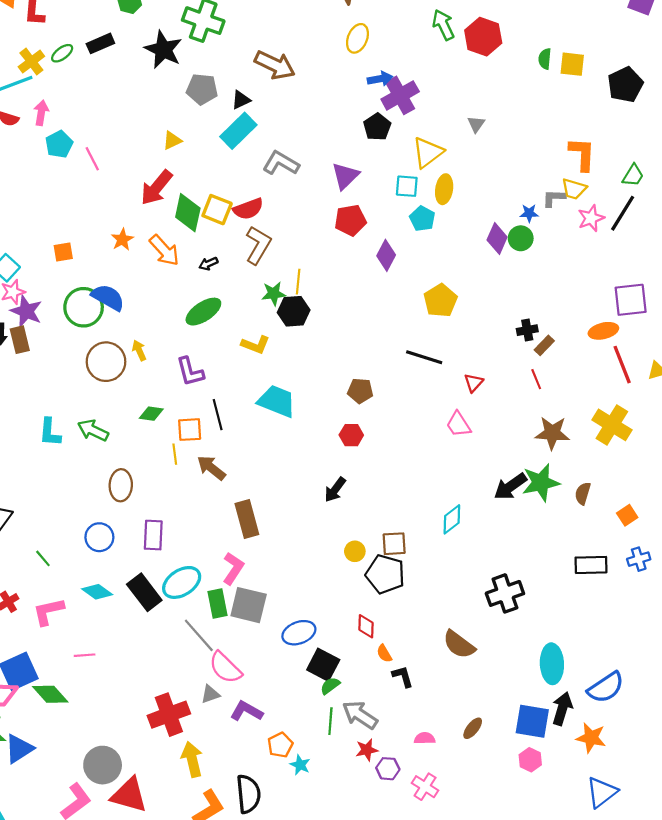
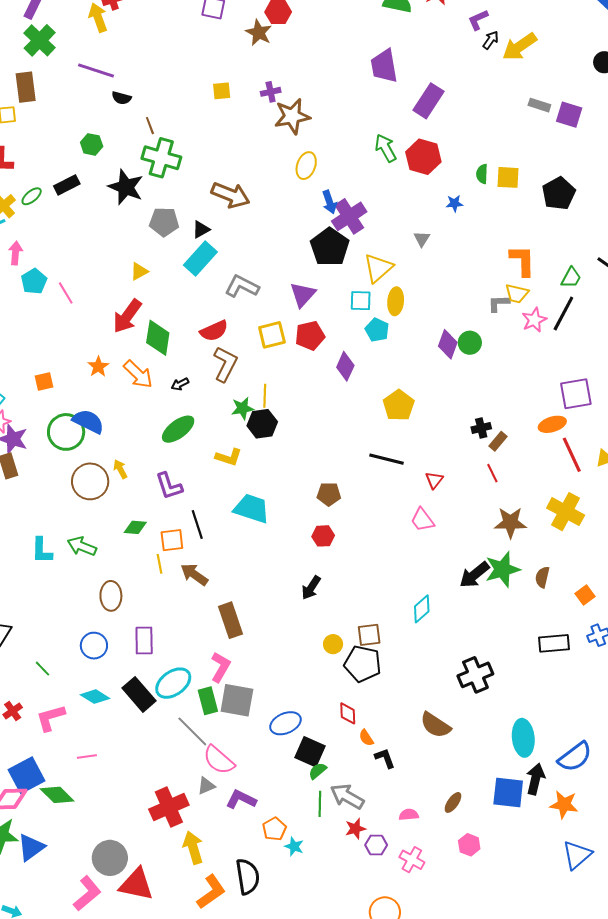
blue arrow: (380, 79) -> (329, 202), turned 85
black pentagon: (377, 127) -> (330, 247), size x1.5
yellow square: (217, 210) -> (272, 335), moved, turned -32
blue star: (529, 213) -> (454, 203), moved
pink hexagon: (530, 760) -> (469, 845), moved

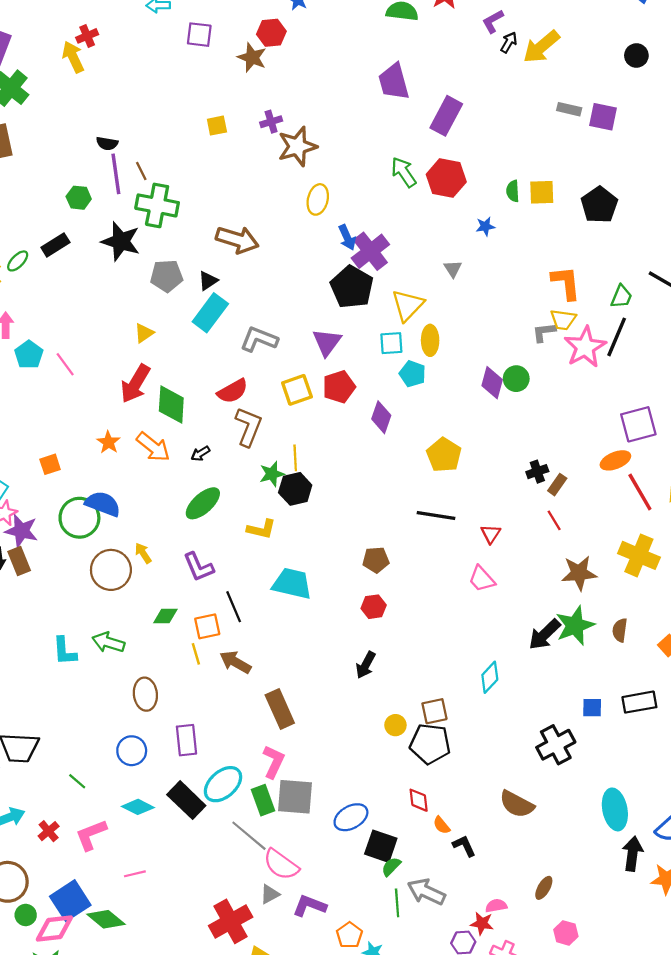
purple line: (96, 70) -> (116, 174), moved, turned 69
pink star: (534, 320) -> (585, 347), size x1.5
blue square: (508, 793) -> (592, 708), moved, size x0.6
red star: (355, 829) -> (482, 923), moved, turned 30

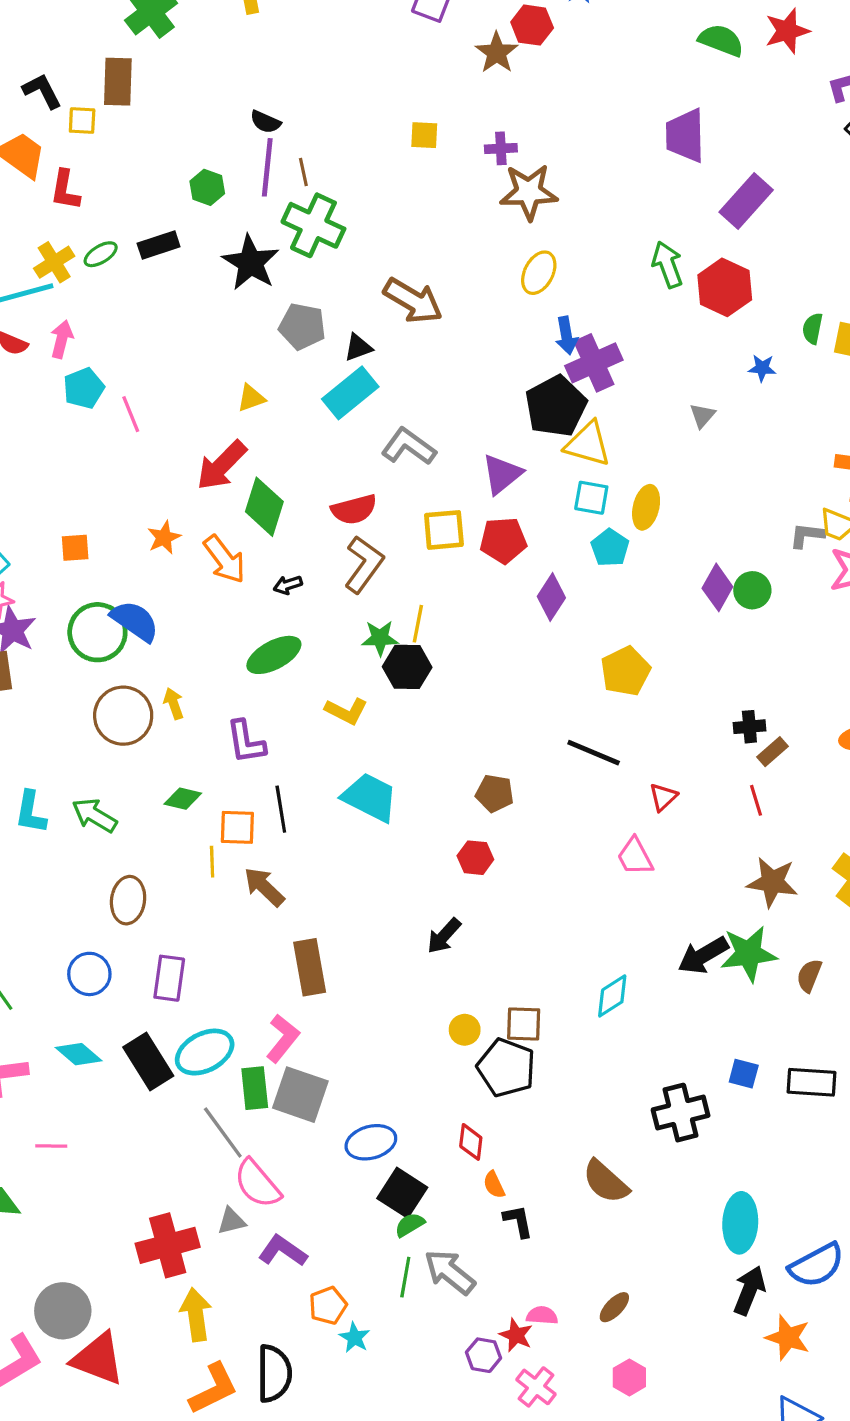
yellow triangle: (408, 305) -> (588, 444), moved, turned 48

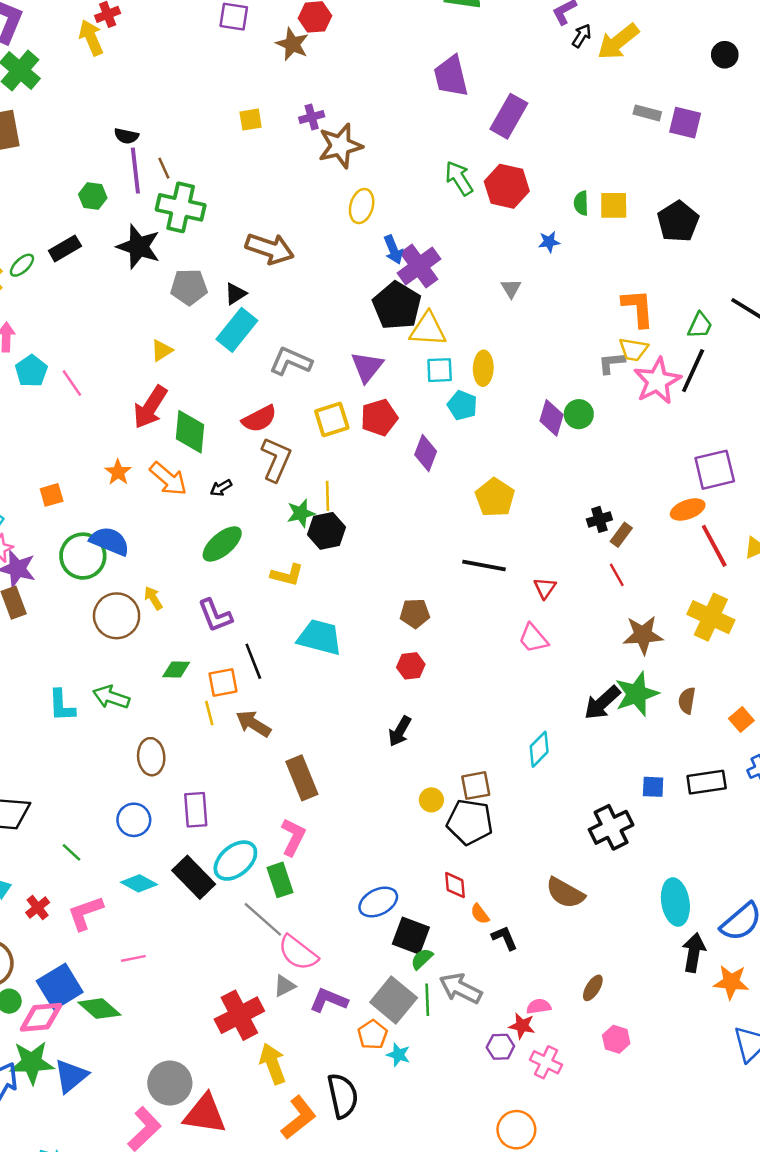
gray square: (300, 1095) -> (394, 1000), moved, turned 33

